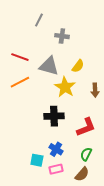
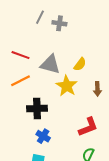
gray cross: (62, 36) -> (59, 23), moved
black cross: (54, 116) -> (37, 108), moved
blue cross: (56, 149) -> (43, 136), moved

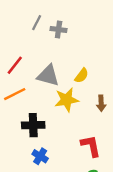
red line: (21, 55) -> (15, 65), turned -72
yellow star: (67, 86) -> (67, 100), turned 30
red L-shape: (88, 127) -> (91, 146), turned -80

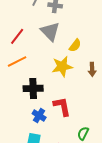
gray triangle: (48, 76) -> (50, 31), moved, turned 30
red L-shape: (91, 146) -> (62, 106), moved

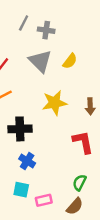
yellow semicircle: (75, 45) -> (70, 61), moved
red L-shape: (62, 106) -> (83, 142), moved

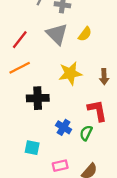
blue cross: (27, 161) -> (64, 127), moved
green semicircle: (79, 182) -> (86, 133), moved
cyan square: (21, 190) -> (32, 148), moved

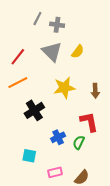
black cross: (38, 98) -> (34, 110), turned -30
blue cross: (64, 127) -> (58, 137), turned 32

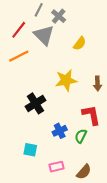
gray cross: (57, 25) -> (59, 16), turned 32
gray triangle: (52, 52) -> (44, 35), moved
red line: (18, 57) -> (19, 30), moved
orange line: (18, 83) -> (19, 56), moved

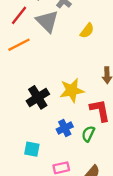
yellow star: (66, 80) -> (72, 90), moved

